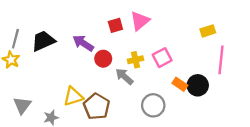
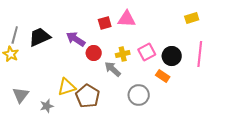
pink triangle: (140, 21) -> (127, 19), turned 42
yellow rectangle: (208, 31) -> (192, 18), moved
black circle: (198, 85) -> (172, 56), moved

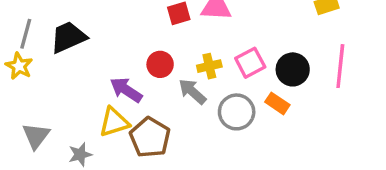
purple arrow: (76, 39) -> (126, 90), moved
gray circle: (139, 95) -> (237, 112), moved

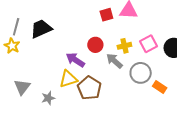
orange rectangle: (277, 103) -> (160, 87), moved

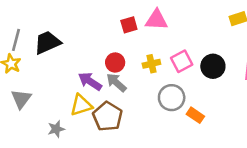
gray arrow: (114, 61) -> (116, 83), moved
gray triangle: (22, 87) -> (21, 99), moved

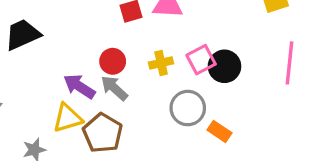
black circle: (213, 66) -> (224, 66), moved

